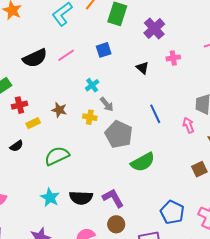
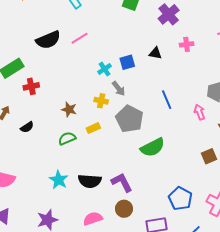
blue square: (104, 50) -> (127, 62), moved
black triangle: (142, 68) -> (155, 53), turned -32
brown star: (59, 110) -> (69, 109), moved
yellow rectangle: (33, 123) -> (93, 128), moved
green semicircle: (57, 156) -> (67, 138), size x0.7

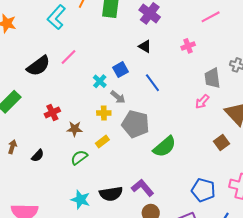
pink cross: (187, 44) -> (188, 46), moved
black triangle: (155, 53) -> (145, 46), moved, turned 32
red cross: (31, 86) -> (52, 112), moved
blue line: (167, 100) -> (152, 83), moved
pink arrow: (200, 112) -> (202, 102), turned -105

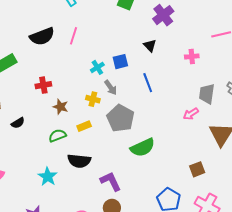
pink line: (69, 57) -> (73, 36), turned -42
brown square: (221, 142) -> (197, 169), moved
black semicircle: (111, 194) -> (79, 161), moved

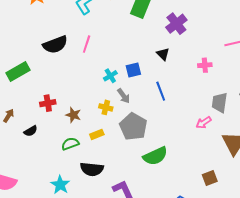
red cross: (43, 85) -> (48, 103), moved

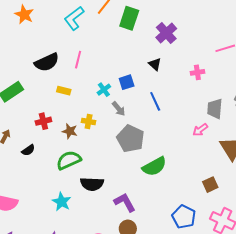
yellow cross: (106, 107) -> (89, 122), moved
yellow rectangle: (97, 134) -> (64, 91), moved, turned 40
green semicircle: (70, 144) -> (69, 160), size x1.4

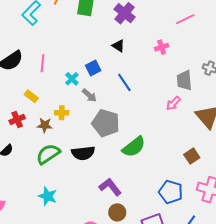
pink line: (78, 60) -> (42, 63), moved
yellow rectangle: (64, 91) -> (31, 96), moved, turned 32
black semicircle: (92, 184) -> (83, 153), moved

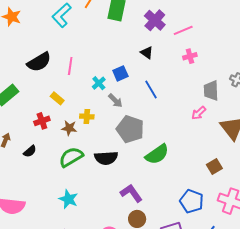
pink line: (185, 19) -> (183, 30), moved

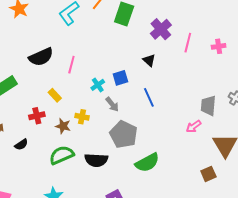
pink line: (183, 30) -> (188, 43), turned -60
pink cross: (190, 56) -> (219, 46), moved
brown square: (214, 167) -> (208, 174), moved

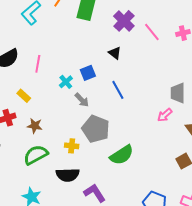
pink line: (188, 43) -> (152, 32), turned -48
yellow cross: (82, 117) -> (72, 146), moved
black semicircle: (96, 160) -> (68, 175), moved

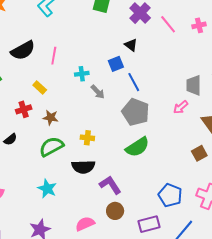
blue square: (88, 73) -> (116, 64), moved
cyan cross: (66, 82) -> (82, 74), turned 32
gray pentagon: (96, 129) -> (136, 112), moved

